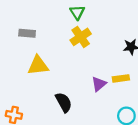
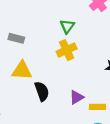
yellow rectangle: (121, 78) -> (97, 107), moved
black semicircle: (64, 102) -> (42, 91), moved

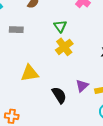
gray rectangle: (16, 38) -> (16, 30), moved
black semicircle: (42, 91) -> (59, 95), moved

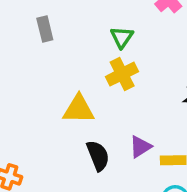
gray rectangle: (16, 30) -> (45, 29), turned 64
yellow triangle: (30, 73) -> (79, 109), moved

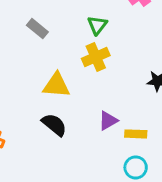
gray rectangle: (45, 29) -> (37, 29), moved, turned -40
black semicircle: (98, 156) -> (54, 125), moved, turned -32

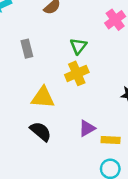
gray rectangle: (37, 29) -> (27, 49), turned 36

